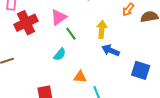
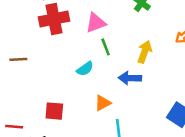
blue arrow: (111, 50) -> (130, 78), moved, turned -36
orange triangle: (80, 77) -> (103, 103), turned -48

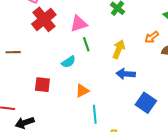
red cross: (54, 19) -> (44, 19), turned -30
blue arrow: (130, 78) -> (126, 74), moved
red square: (54, 111) -> (42, 85), moved

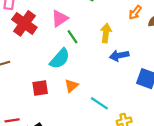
cyan semicircle: (68, 62) -> (60, 59), size x1.5
orange triangle: (82, 91) -> (71, 86), moved
cyan line: (95, 114) -> (99, 103), turned -36

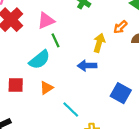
yellow arrow: (106, 33) -> (99, 43), moved
blue arrow: (119, 56) -> (87, 66), moved

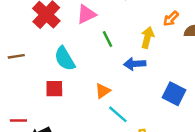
green line: (56, 40) -> (107, 39), moved
cyan semicircle: (39, 60) -> (65, 59), moved, turned 100
orange triangle: (46, 88) -> (103, 91), moved

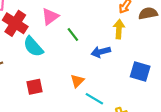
yellow arrow: (147, 37) -> (119, 29), moved
cyan semicircle: (65, 59) -> (33, 47), moved

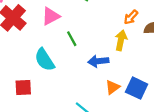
cyan semicircle: (33, 47) -> (45, 60), moved
orange triangle: (77, 81) -> (113, 87), moved

